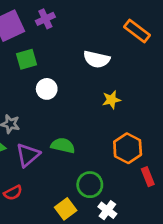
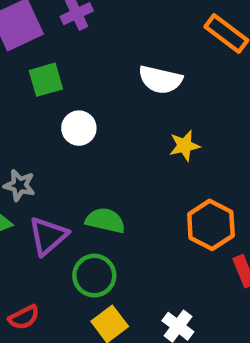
green circle: (90, 185) -> (94, 276), moved
red semicircle: (13, 193) -> (24, 317), moved

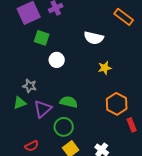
green square: (46, 80) -> (42, 38), turned 35

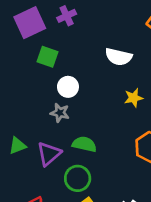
gray star: (30, 86) -> (60, 113), moved

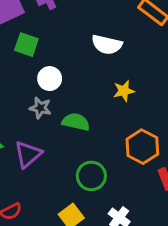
green semicircle: (84, 144) -> (76, 122), moved
green circle: (78, 178) -> (91, 176), moved

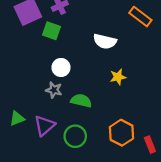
green square: (26, 45) -> (52, 31), moved
orange hexagon: (142, 147) -> (121, 133), moved
green circle: (91, 176) -> (75, 136), moved

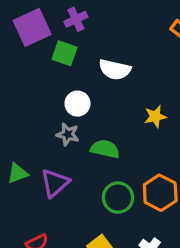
white semicircle: (105, 41) -> (115, 70), moved
green circle: (75, 136) -> (118, 198), moved

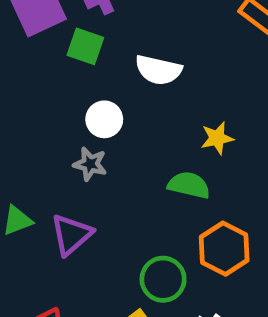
green semicircle: (105, 149) -> (189, 185), moved
green circle: (118, 198) -> (163, 279), moved

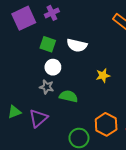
green square: (85, 46) -> (48, 44), moved
green semicircle: (189, 185) -> (69, 96), moved

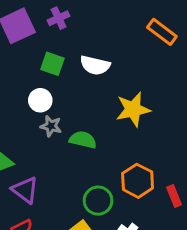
white circle: (53, 67) -> (40, 100), moved
yellow star: (103, 75) -> (133, 109), size x1.6
purple triangle: (38, 118) -> (25, 190), moved, turned -42

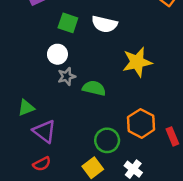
gray star: (51, 126) -> (67, 76), turned -30

